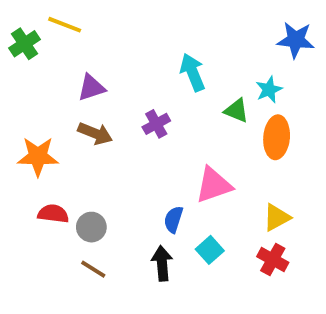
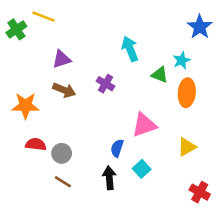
blue star: (296, 40) -> (200, 27), turned 30
purple cross: (156, 124) -> (105, 84), turned -30
red cross: (273, 260) -> (200, 192), moved

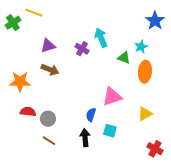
purple cross: (105, 84) -> (82, 49), moved
cyan square: (142, 169) -> (110, 131), turned -32

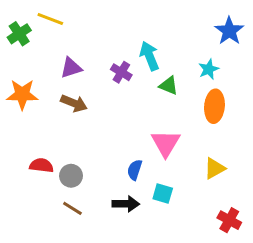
green triangle: (124, 58) -> (169, 86), moved
orange star: (20, 82) -> (22, 94), moved
pink triangle: (112, 97) -> (166, 143), turned -40
black arrow: (85, 138) -> (126, 204), turned 96

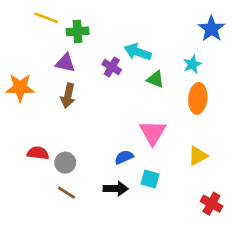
green cross: (19, 34) -> (78, 31), moved, turned 30
cyan arrow: (149, 56) -> (138, 52), turned -48
purple triangle: (71, 68) -> (65, 63), turned 30
brown arrow: (74, 103) -> (68, 96), turned 80
blue semicircle: (135, 170) -> (124, 157), turned 48

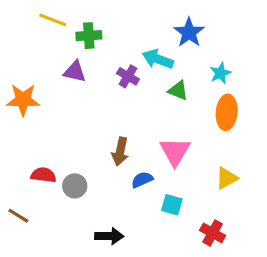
blue star: (211, 29) -> (189, 32), moved
brown arrow: (68, 96) -> (120, 151), moved
black arrow: (116, 189) -> (109, 236), moved
brown line: (67, 193) -> (18, 216), moved
red cross: (211, 204) -> (213, 233), moved

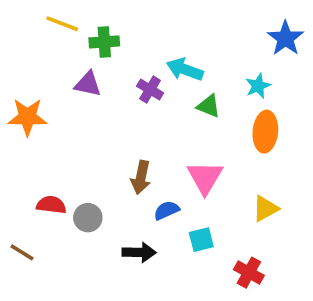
blue star: (189, 32) -> (285, 38), moved
cyan square: (172, 205) -> (201, 240), turned -30
black arrow: (109, 236) -> (139, 252), moved

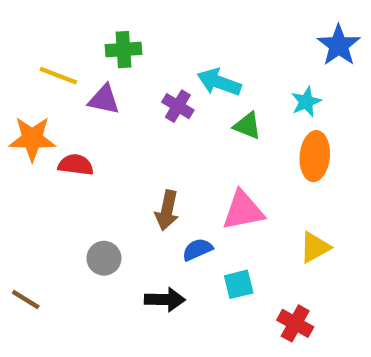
yellow line: (62, 24) -> (58, 76), moved
pink triangle: (205, 177) -> (243, 210), turned 48
red semicircle: (51, 205) -> (76, 165), moved

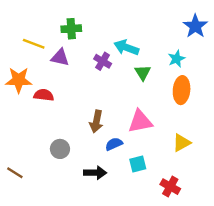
green triangle: (247, 126) -> (143, 73), turned 36

